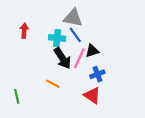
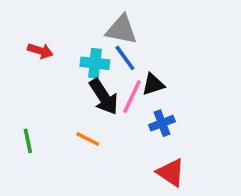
red arrow: (24, 31) -> (40, 51), turned 104
red triangle: (92, 95) -> (171, 173), moved
green line: (17, 96) -> (28, 141), moved

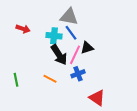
blue cross: (162, 123) -> (78, 74), moved

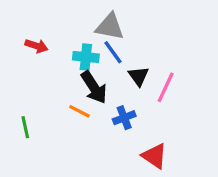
black triangle: (87, 48) -> (139, 76), turned -48
pink line: (75, 55) -> (166, 87), moved
orange line: (50, 79) -> (79, 111), moved

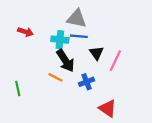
blue line: (113, 52) -> (79, 36), turned -49

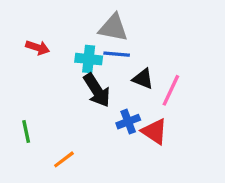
black triangle: (97, 53) -> (143, 79), turned -32
orange line: (55, 77) -> (64, 159), moved, turned -64
red triangle: (108, 108) -> (154, 131), moved

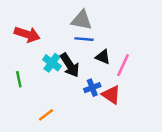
red arrow: (38, 48) -> (27, 34), size x1.5
cyan cross: (89, 59) -> (52, 63), moved, turned 30
green line: (26, 131) -> (19, 79), moved

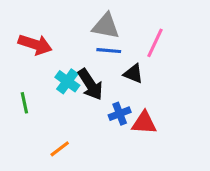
pink line: (123, 65) -> (155, 43), moved
red triangle: (111, 95) -> (144, 123), turned -30

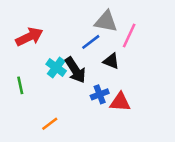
gray triangle: (106, 26) -> (106, 21), moved
red arrow: (35, 44) -> (29, 37), turned -44
blue line: (109, 51) -> (91, 42), turned -42

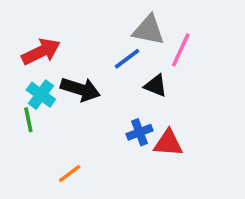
cyan cross: (56, 68) -> (41, 95), moved
black arrow: (75, 70) -> (80, 89), moved, turned -40

